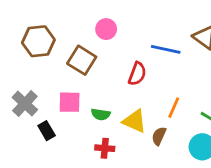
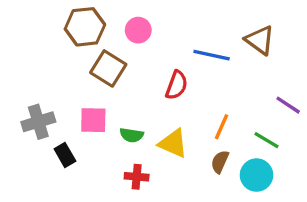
brown hexagon: (38, 41) -> (85, 27), moved
gray cross: (25, 104) -> (38, 122), turned 30
brown semicircle: (159, 136) -> (220, 162), moved

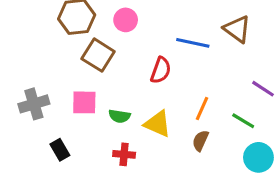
black rectangle: (65, 155) -> (60, 150), moved
cyan circle: (256, 175) -> (258, 157), moved

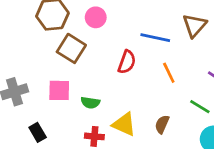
brown triangle: (237, 29) -> (194, 25), turned 35
orange line: (202, 109) -> (169, 73), moved, turned -50
yellow triangle: (158, 124) -> (124, 124), moved

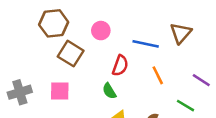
pink circle: (96, 17) -> (101, 31), moved
green semicircle: (90, 103) -> (109, 91), moved, turned 49

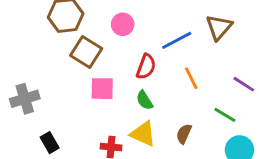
blue line: (146, 44) -> (177, 40), turned -40
pink square: (60, 91) -> (102, 89), moved
green semicircle: (109, 91) -> (145, 100), moved

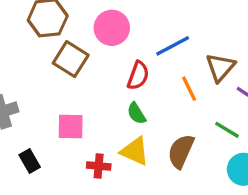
pink circle: (123, 24) -> (112, 28), size x1.4
brown triangle: (219, 27) -> (220, 67), moved
pink square: (102, 89) -> (71, 127), moved
brown semicircle: (184, 134) -> (181, 151), size x1.5

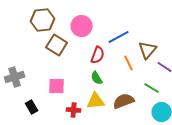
yellow triangle: (135, 151) -> (96, 101), turned -30
brown semicircle: (181, 151) -> (124, 101), turned 45

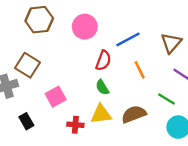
brown square: (57, 45) -> (28, 65), moved
brown triangle: (148, 50) -> (171, 43), moved
pink square: (57, 86) -> (56, 97), turned -30

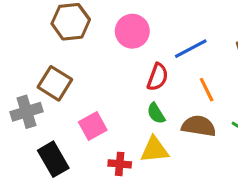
brown semicircle: (134, 114) -> (199, 126), moved, turned 30
black rectangle: (26, 121) -> (53, 159), size x1.5

